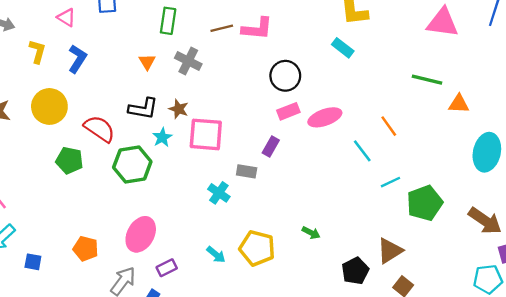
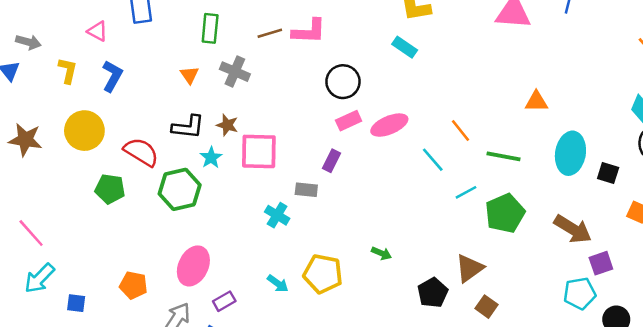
green line: (427, 80) -> (503, 156), moved

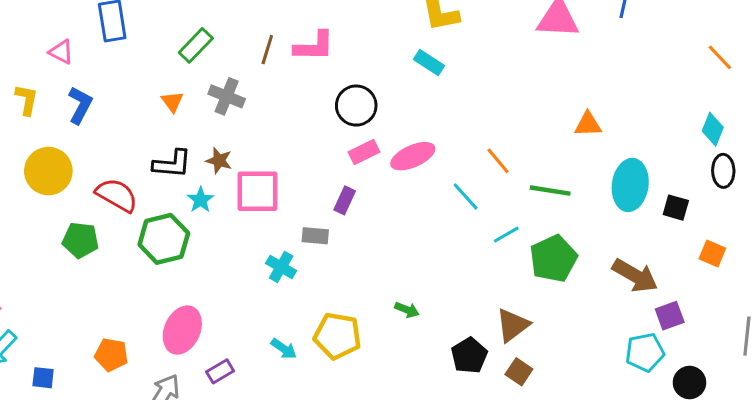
green rectangle: (210, 28) -> (196, 45), turned 40
brown line: (270, 33) -> (267, 50), turned -55
brown square: (487, 307) -> (519, 372), moved

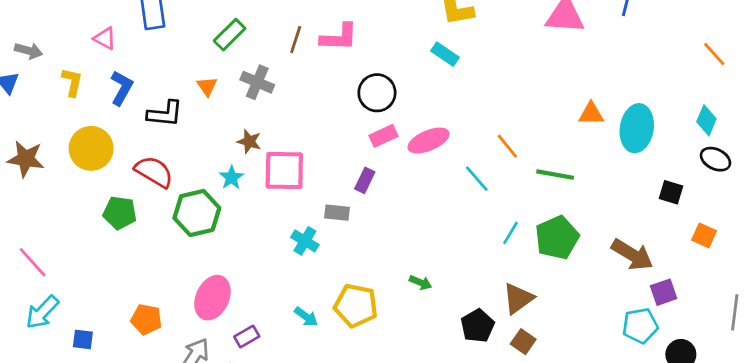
black L-shape: (172, 164) -> (165, 114), moved
black ellipse: (723, 171) -> (715, 159), turned -64
cyan ellipse: (630, 185) -> (637, 128), moved
cyan line: (506, 235) -> (510, 233), moved, turned -30

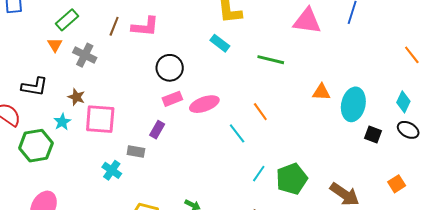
orange triangle: (207, 86) -> (55, 45), moved
black L-shape: (165, 114) -> (34, 87), moved
green line: (555, 175) -> (271, 60), moved
black square: (671, 192) -> (373, 135), moved
orange square: (704, 235) -> (397, 184), turned 30

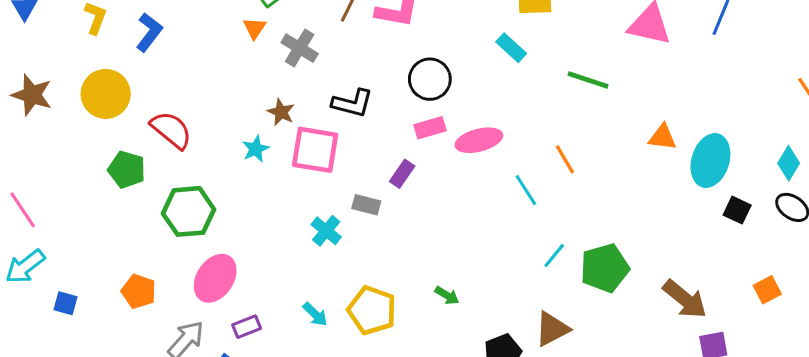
black L-shape: (34, 87) -> (352, 103), moved
green hexagon: (36, 146) -> (189, 211), moved

